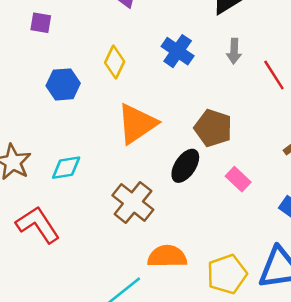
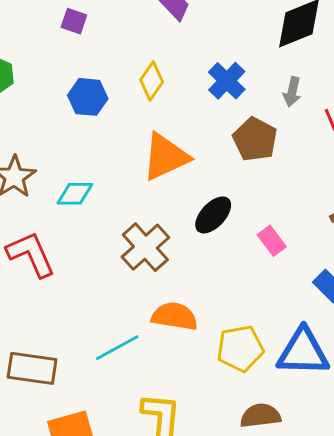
brown pentagon: (213, 128) -> (255, 139), moved

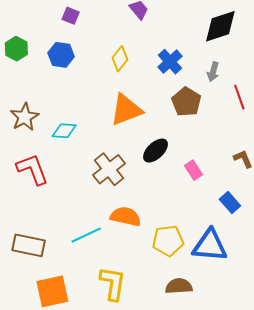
blue hexagon: (88, 97) -> (61, 55), moved

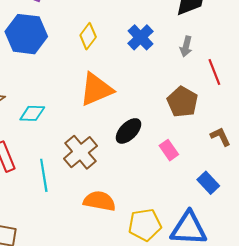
blue hexagon: (61, 55) -> (26, 34), size x1.5
brown pentagon: (186, 102) -> (182, 102), moved
cyan line: (86, 235) -> (44, 175), moved, turned -72

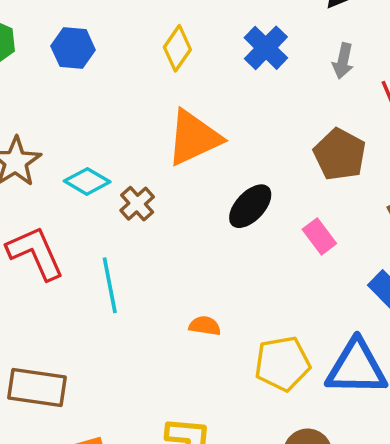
blue hexagon: (26, 34) -> (73, 48), size x0.6
cyan diamond: (32, 113) -> (87, 181), turned 30
brown cross: (80, 152) -> (137, 204), moved, size x0.6
orange semicircle: (99, 201) -> (205, 326), size x0.6

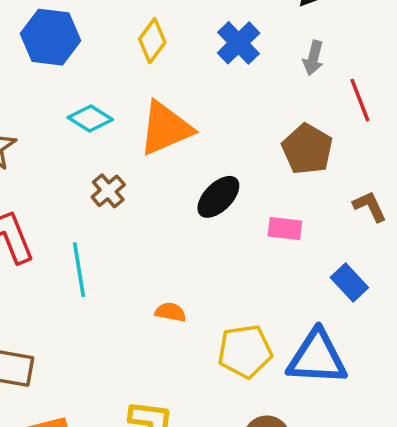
blue hexagon: (73, 48) -> (50, 37), size x1.4
cyan diamond: (87, 181) -> (90, 118), moved
pink rectangle: (319, 236) -> (285, 229), turned -48

